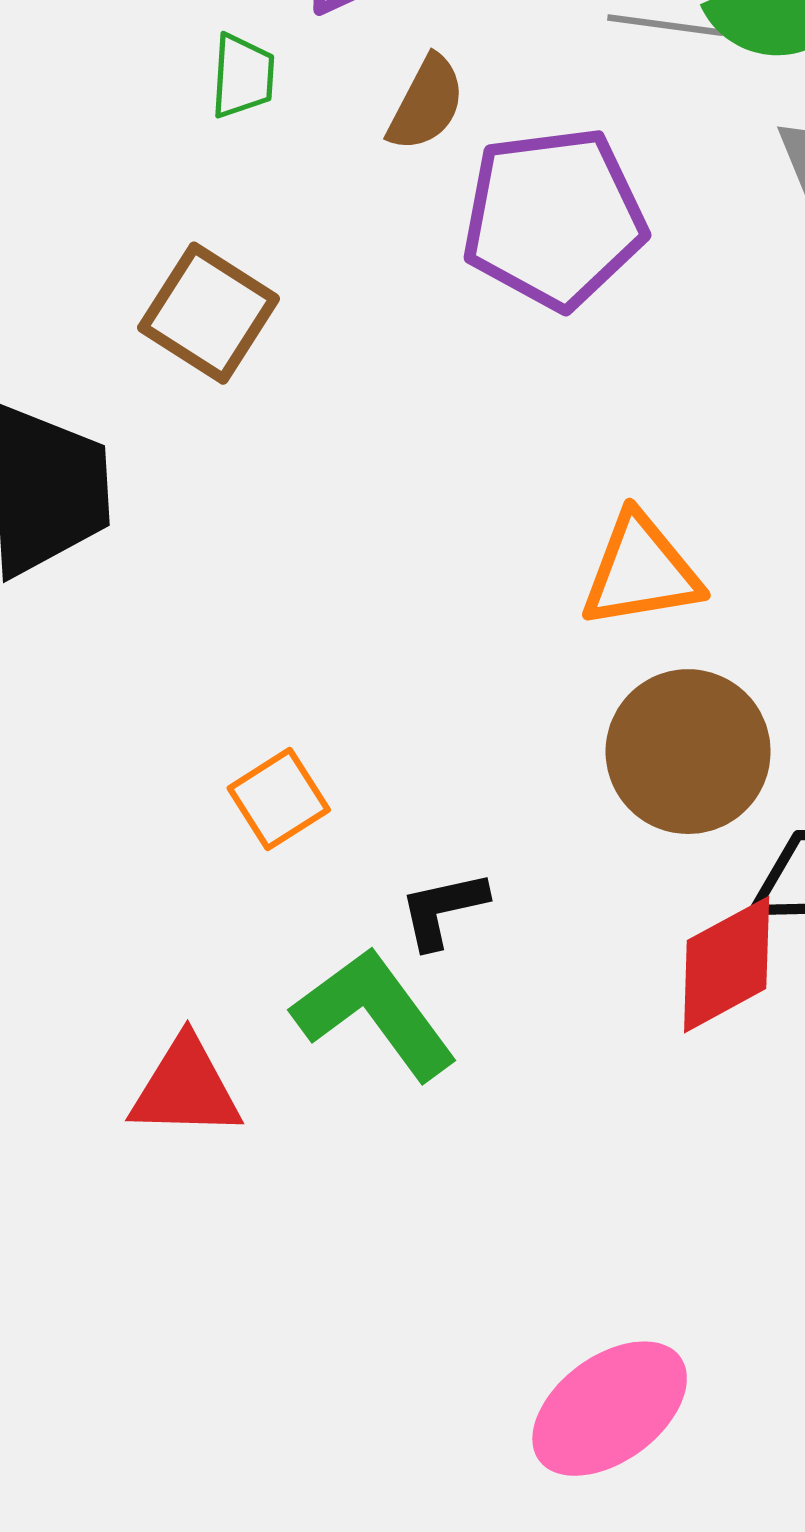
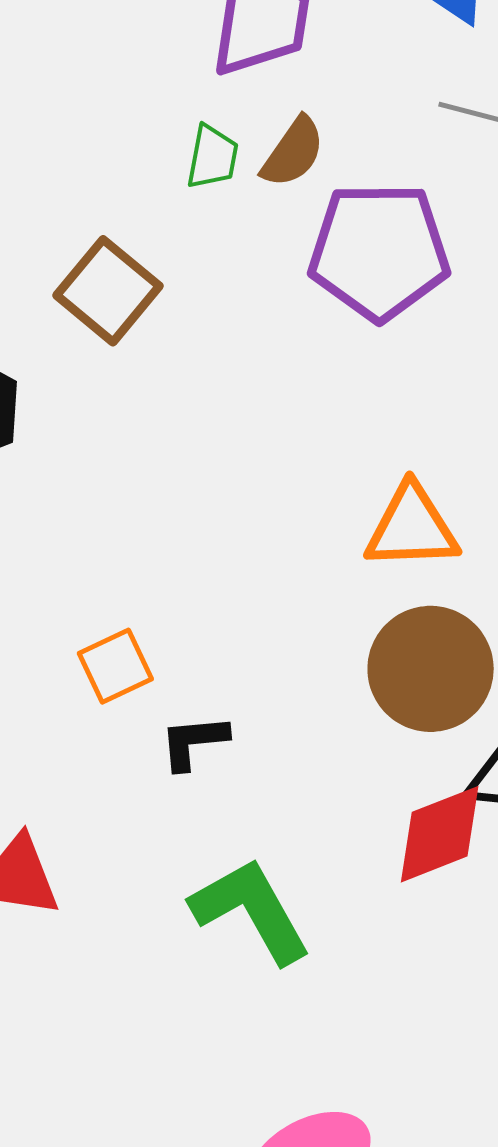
green trapezoid: (243, 76) -> (212, 157), moved
black L-shape: (443, 910) -> (194, 742), moved
green L-shape: (375, 1014) -> (251, 910), moved

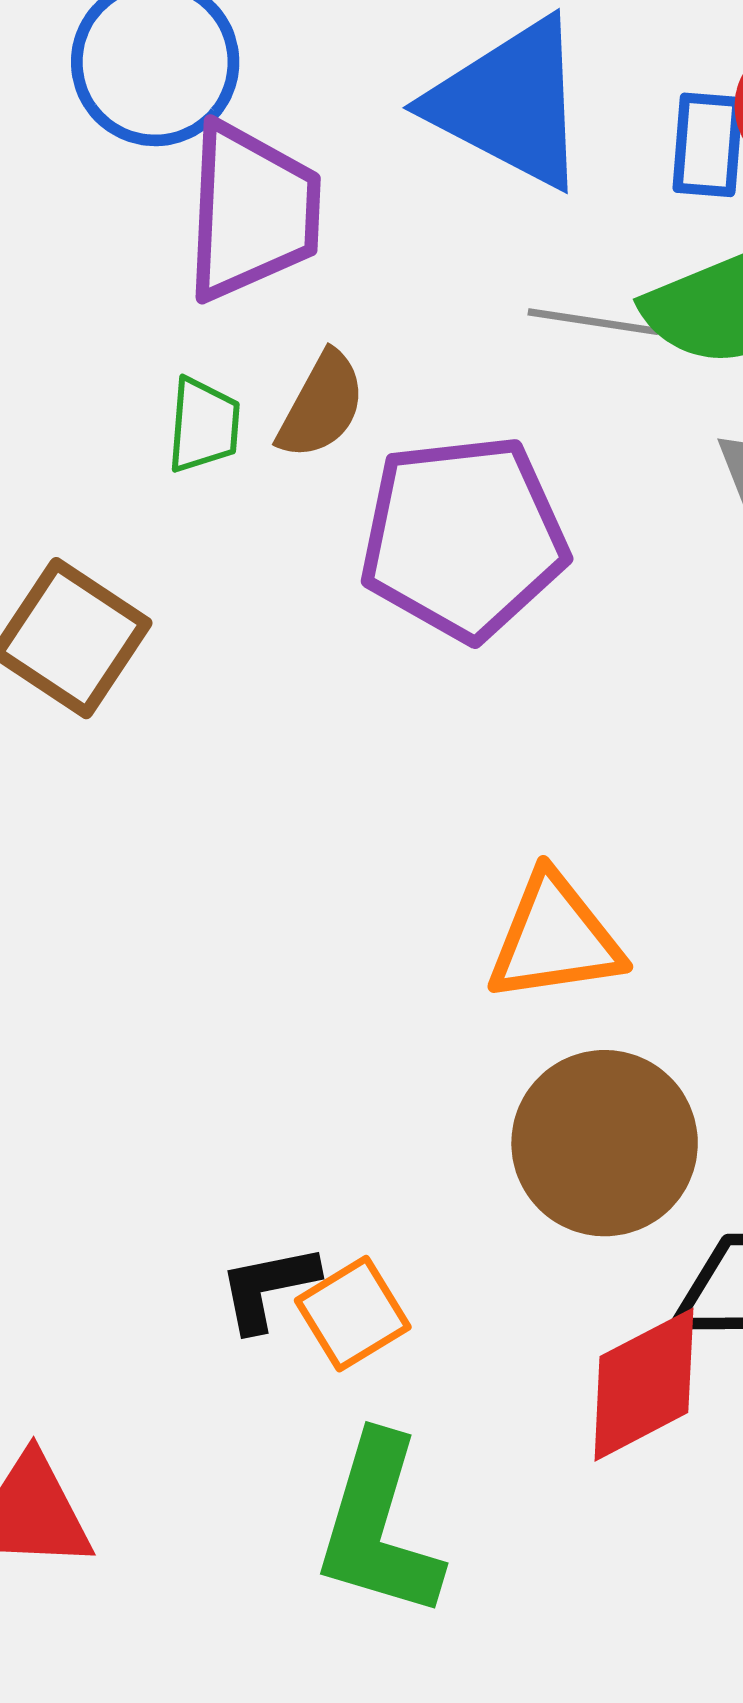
orange square: (115, 666) -> (353, 1314), moved
green L-shape: (251, 910) -> (379, 1526), turned -128

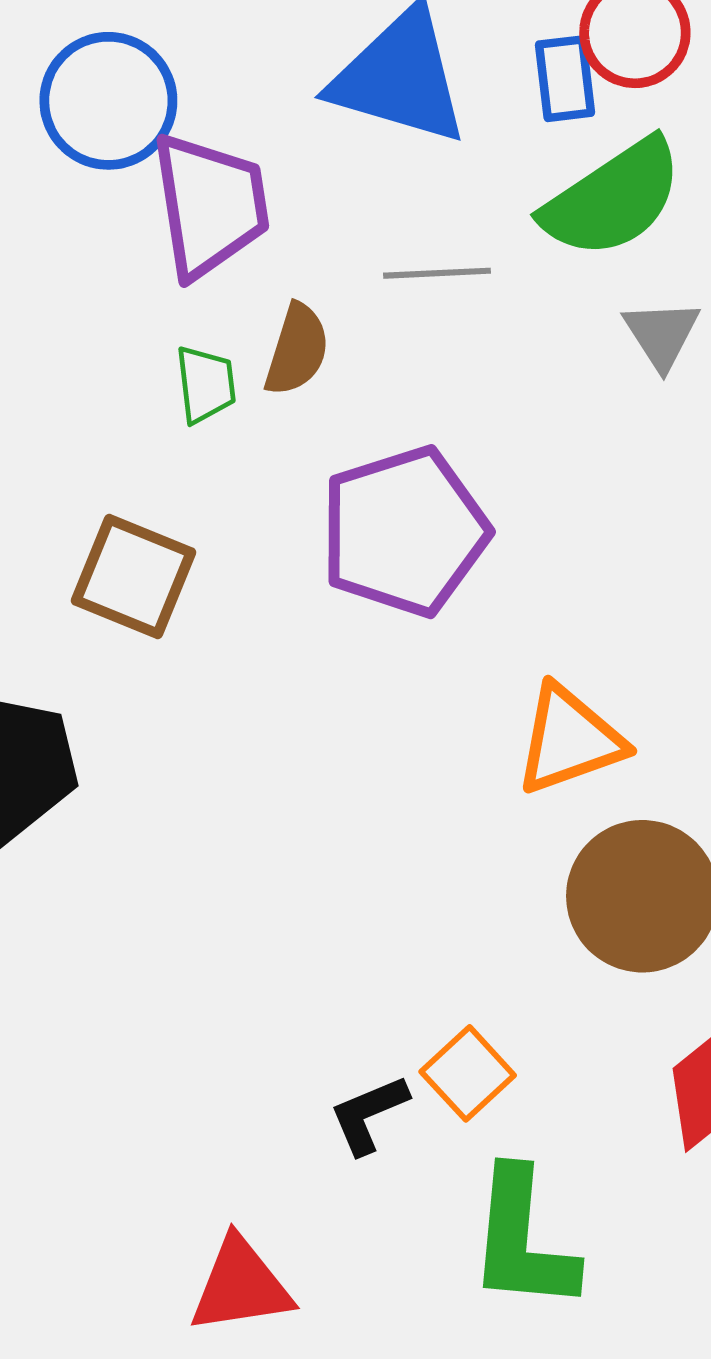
gray line: (593, 322) -> (437, 273), moved
purple pentagon: (463, 538) -> (404, 531), moved
black L-shape: (268, 1288) -> (369, 1114), moved

